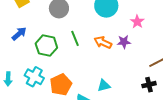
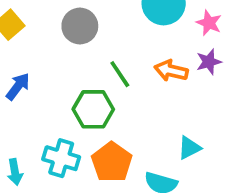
pink star: (137, 22) -> (209, 23), moved
green hexagon: (46, 46) -> (93, 109), moved

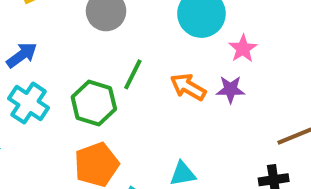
green line: (120, 74) -> (133, 74), turned 44
cyan cross: (61, 158) -> (29, 103), moved

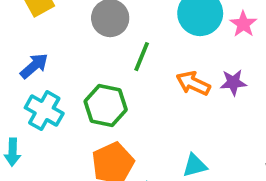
pink star: (243, 49) -> (243, 24), moved
green line: (133, 74) -> (142, 57), moved

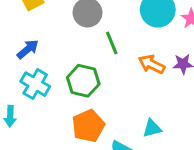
green line: (142, 57) -> (112, 43), turned -45

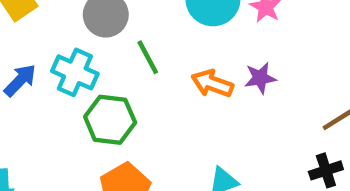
cyan cross: (35, 84) -> (75, 72), moved

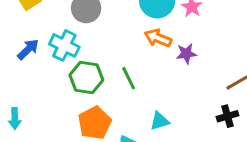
green line: (148, 57) -> (129, 78), moved
orange arrow: (212, 83) -> (158, 38), moved

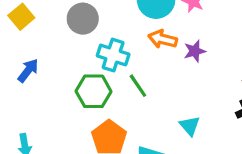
cyan cross: (64, 45) -> (113, 55), moved
cyan triangle: (160, 121) -> (190, 126), moved, turned -45

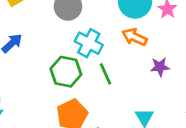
purple star: (195, 51) -> (160, 67), moved

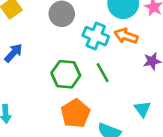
cyan cross: (89, 43) -> (96, 36), moved

